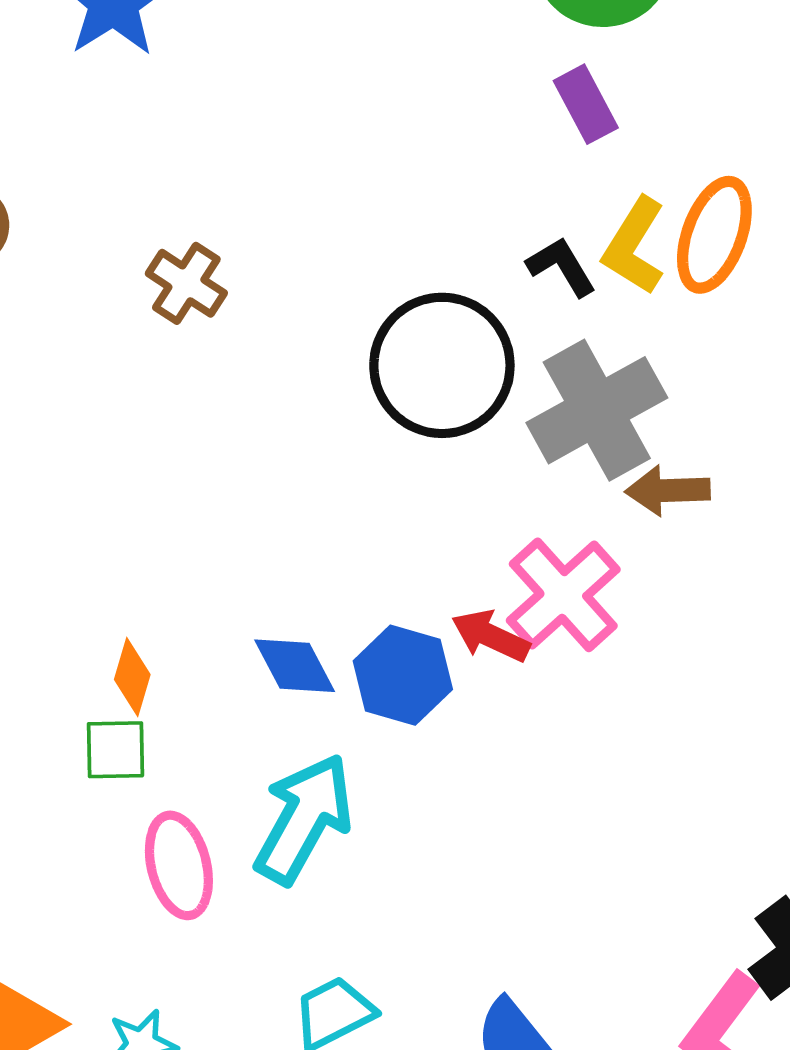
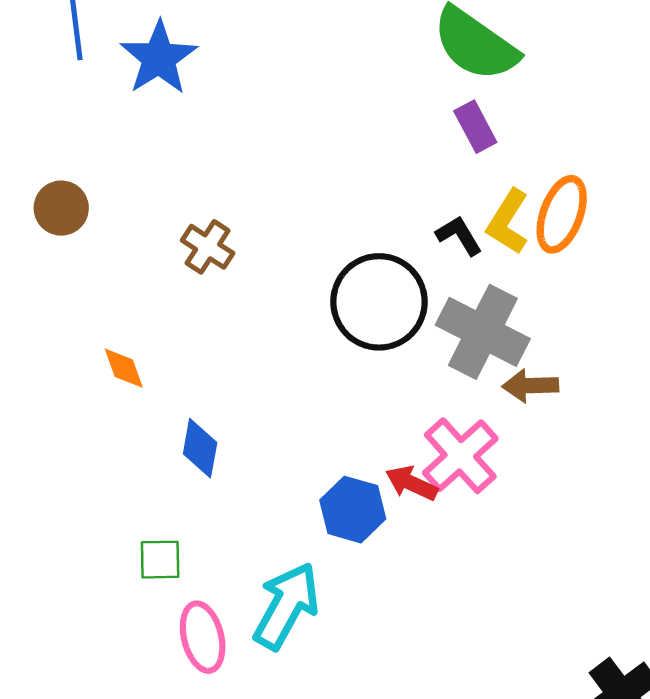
gray cross: (597, 410) -> (483, 332), turned -34
blue diamond: (295, 666) -> (200, 448), moved, turned 38
orange diamond: (132, 677) -> (124, 368), moved, turned -36

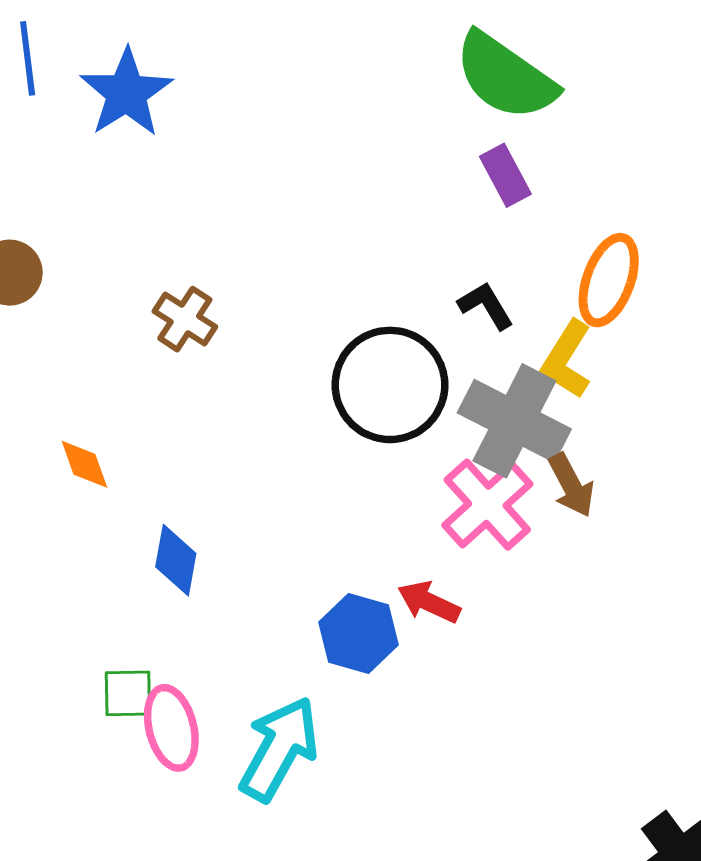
yellow L-shape: (508, 222) -> (567, 359), moved
brown arrow: (530, 386) -> (571, 485), turned -116
pink cross: (460, 456) -> (487, 505), moved
pink ellipse: (203, 637) -> (171, 728), moved

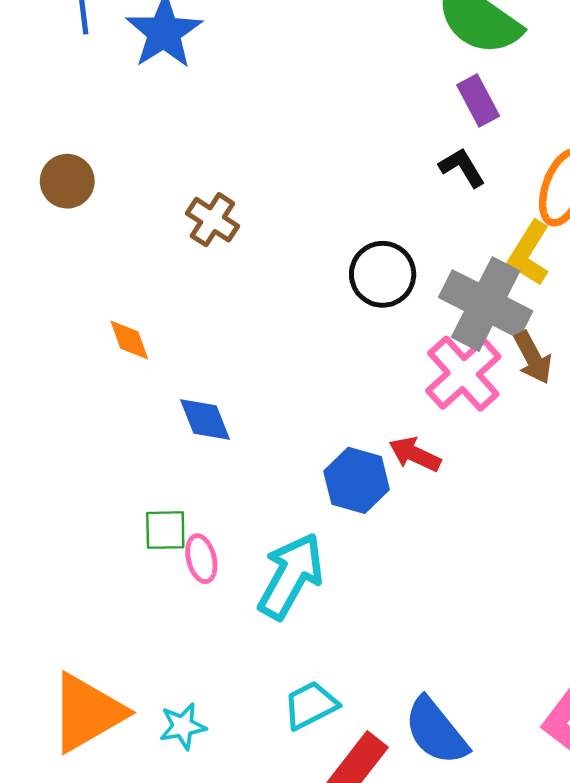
black L-shape: (486, 306) -> (462, 168), moved
black circle: (390, 385) -> (383, 274), size x0.7
blue diamond: (176, 560) -> (205, 420), turned -32
pink ellipse: (171, 728) -> (201, 559), size x0.7

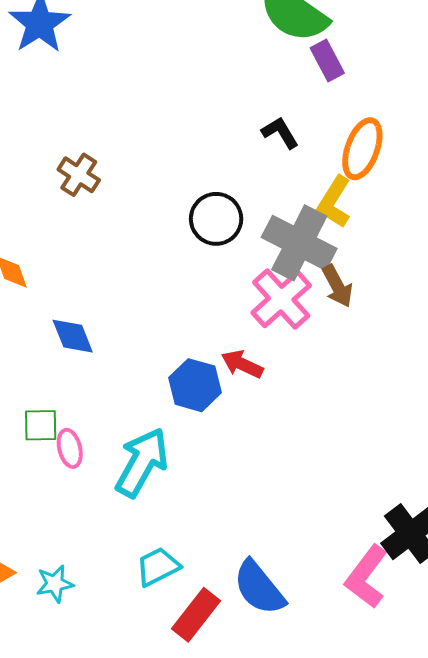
purple rectangle: (478, 100) -> (327, 61), moved

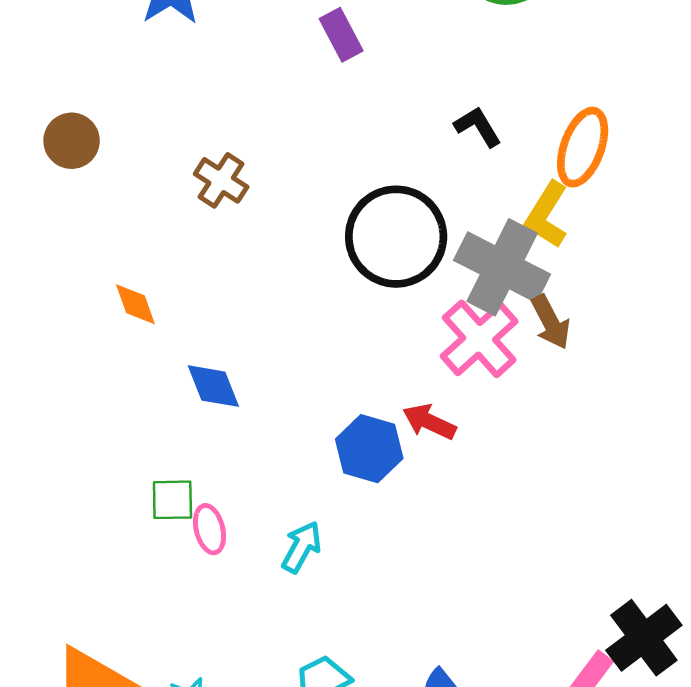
purple rectangle: (327, 61) -> (341, 35), moved
black circle: (216, 219) -> (396, 237), size x1.5
cyan arrow: (142, 462) -> (302, 547), size x0.6

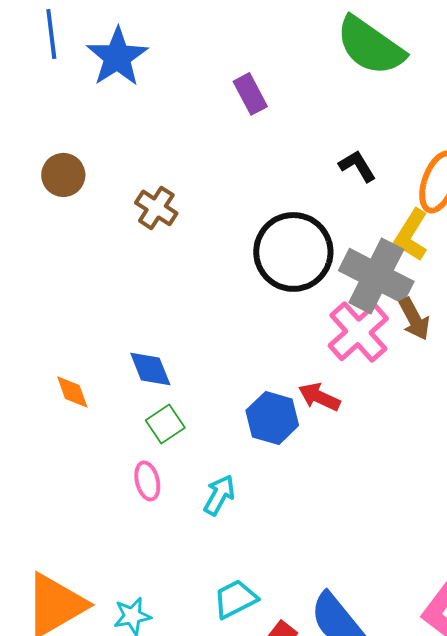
brown circle: (72, 141) -> (63, 175), moved
orange diamond: (135, 304) -> (72, 392), moved
green square: (172, 500) -> (165, 424), moved, turned -33

